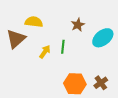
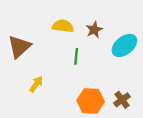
yellow semicircle: (34, 22) -> (63, 26), moved
yellow arrow: (45, 52) -> (36, 84), moved

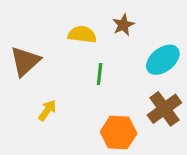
brown star: (94, 30) -> (123, 25), moved
brown cross: (122, 100) -> (164, 109), moved, size x1.5

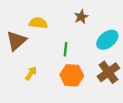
yellow semicircle: (82, 34) -> (38, 23), moved
orange hexagon: (119, 133) -> (72, 75), moved

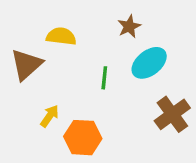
cyan ellipse: (107, 40) -> (149, 63), moved
orange hexagon: (72, 75) -> (83, 138), moved

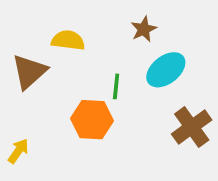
yellow arrow: (50, 116) -> (18, 151), moved
orange hexagon: (83, 138) -> (92, 120), moved

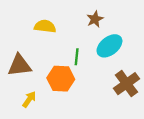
brown triangle: (29, 72) -> (19, 65), moved, turned 35
yellow arrow: (18, 151) -> (29, 99), moved

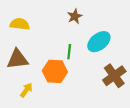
brown star: (95, 19) -> (75, 16), moved
yellow semicircle: (45, 26) -> (20, 24), moved

